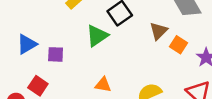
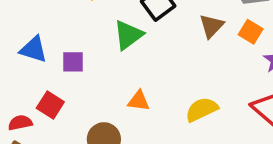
blue triangle: (27, 44) -> (34, 49), turned 50
orange square: (179, 45) -> (251, 32), moved

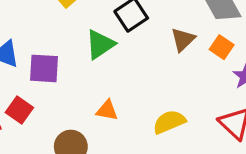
purple square: (73, 62) -> (44, 68), size x1.4

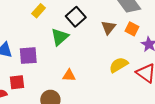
red square: (19, 110) -> (17, 82), turned -35
yellow semicircle: (169, 122) -> (119, 65), moved

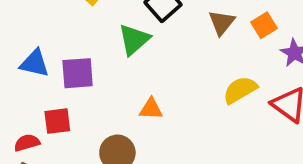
orange square: (132, 29) -> (264, 25), turned 32

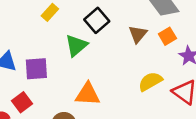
orange triangle: (151, 109) -> (88, 94), size x1.5
red square: (57, 121) -> (22, 102), turned -30

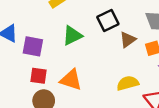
black square: (97, 20) -> (108, 20), moved
red square: (22, 102) -> (38, 76), moved, turned 30

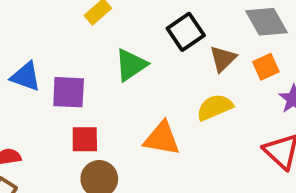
orange triangle: (71, 80) -> (162, 138), moved
yellow semicircle: (128, 83) -> (215, 107), moved

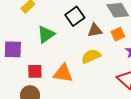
brown triangle: (223, 59) -> (95, 30), turned 35
red square: (85, 139) -> (35, 71), moved

